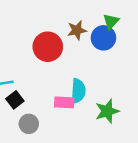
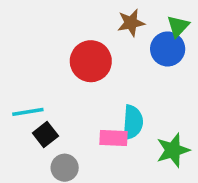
brown star: (77, 30) -> (131, 23), moved

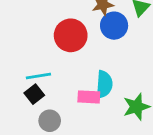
blue circle: (168, 49) -> (114, 26), moved
cyan line: (28, 112) -> (38, 76), moved

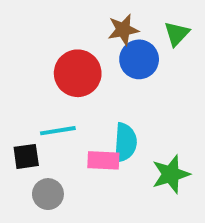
cyan line: (38, 76) -> (58, 131), moved
black square: (34, 94) -> (26, 156), turned 30

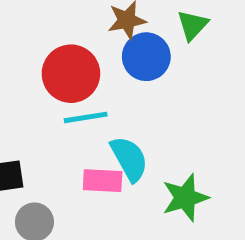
cyan line: (58, 131) -> (86, 117), moved
cyan semicircle: (125, 143) -> (129, 159), turned -33

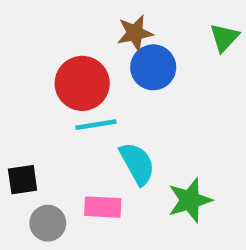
green triangle: (192, 25) -> (224, 38), moved
pink rectangle: (103, 181) -> (103, 207), moved

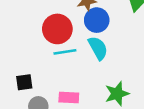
cyan semicircle: (137, 164) -> (98, 48), moved

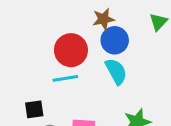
cyan line: (65, 52) -> (65, 78), moved

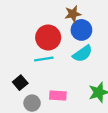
cyan semicircle: (116, 71) -> (83, 54), turned 84
black square: (34, 109) -> (20, 83), turned -32

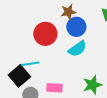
cyan line: (44, 59) -> (30, 64), moved
black square: (20, 83) -> (19, 76), size x1.5

